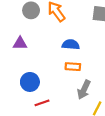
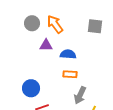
purple triangle: (20, 43) -> (46, 45), moved

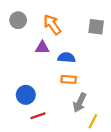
gray circle: (32, 23) -> (18, 20), moved

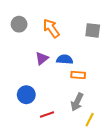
purple triangle: (42, 48) -> (42, 58), moved, turned -40
orange rectangle: (69, 79) -> (78, 75), moved
red line: (38, 116) -> (47, 114), moved

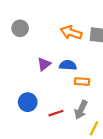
orange arrow: (51, 28) -> (71, 33), moved, turned -36
red line: (47, 114) -> (56, 113), moved

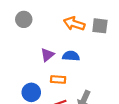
orange rectangle: (82, 82) -> (58, 79), moved

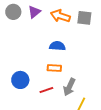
purple triangle: (47, 55) -> (34, 12), moved
orange rectangle: (58, 79) -> (54, 68), moved

